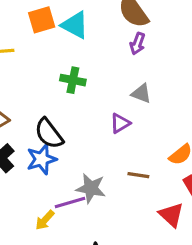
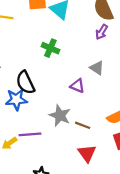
purple triangle: (120, 123) -> (77, 86), turned 42
gray star: (91, 188) -> (60, 116), moved
red triangle: (171, 215) -> (87, 153), moved

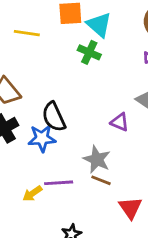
green cross: (50, 48) -> (89, 52), moved
brown line: (83, 125) -> (101, 180), moved

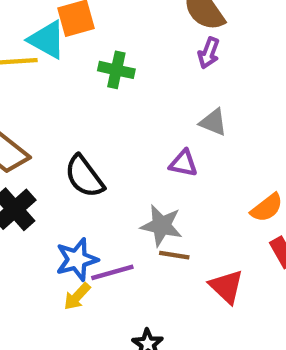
cyan triangle: (99, 25) -> (47, 40), moved
blue star: (42, 138) -> (77, 259), moved

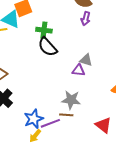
gray triangle: (213, 122) -> (86, 60), moved
black semicircle: (84, 176) -> (48, 47), moved
brown line: (174, 255) -> (66, 115), moved

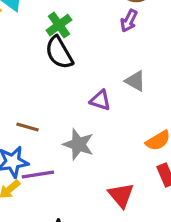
green cross: (44, 30) -> (59, 25), turned 35
gray triangle: (86, 60) -> (135, 81), moved
brown line: (66, 115) -> (28, 127), moved

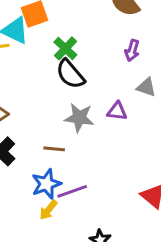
purple arrow: (129, 21) -> (132, 50), moved
gray star: (78, 144) -> (79, 118), moved

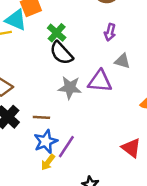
purple triangle: (117, 111) -> (100, 81), size x1.5
brown line: (54, 149) -> (41, 117), moved
purple line: (72, 191) -> (66, 147), turned -35

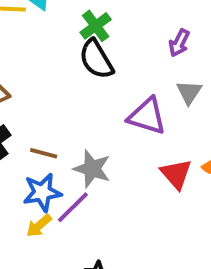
gray triangle: (122, 61) -> (189, 92), turned 35
gray star: (70, 88) -> (92, 169), moved
red triangle: (131, 148) -> (176, 174), moved

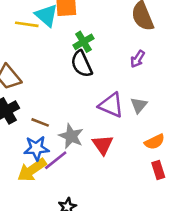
gray triangle: (189, 92) -> (139, 105), moved
red triangle: (176, 174) -> (103, 145), moved
yellow arrow: (39, 226) -> (32, 170), size x1.6

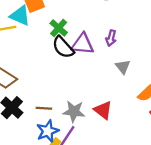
purple arrow: (138, 59) -> (111, 38), moved
purple triangle: (111, 105) -> (83, 44), moved

